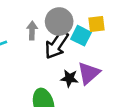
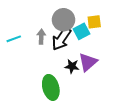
gray arrow: (32, 31) -> (41, 37), moved
cyan square: (81, 36) -> (81, 31), turned 35

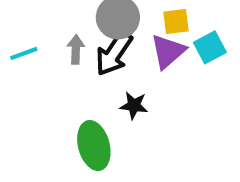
cyan square: (81, 31) -> (210, 47), moved
purple triangle: (88, 62) -> (168, 51), moved

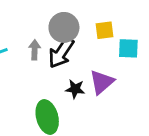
cyan square: (210, 47) -> (128, 48), turned 30
purple triangle: (168, 51) -> (102, 82), moved

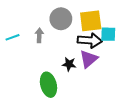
yellow square: (105, 30) -> (91, 21), size x1.6
black arrow: (61, 53) -> (90, 40), moved, turned -120

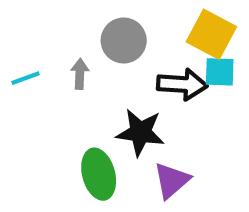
yellow square: (91, 21) -> (211, 34), moved, turned 35
purple triangle: (89, 59) -> (172, 180), moved
black star: (69, 64) -> (140, 132), size x1.6

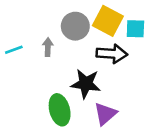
yellow square: (211, 34) -> (108, 21), moved
cyan square: (220, 72) -> (135, 29), moved

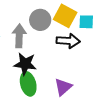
gray arrow: (48, 47) -> (19, 36), size x1.6
black star: (86, 84) -> (25, 64), moved

